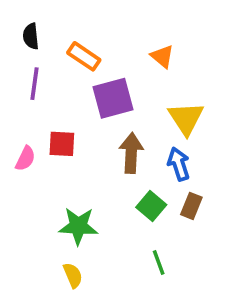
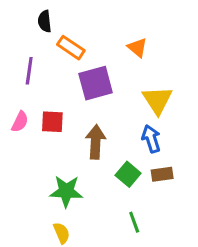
black semicircle: (31, 36) -> (45, 21), moved
brown arrow: (131, 153) -> (96, 142), moved
pink semicircle: (25, 159) -> (20, 122), moved
brown rectangle: (191, 206) -> (162, 174), turned 60

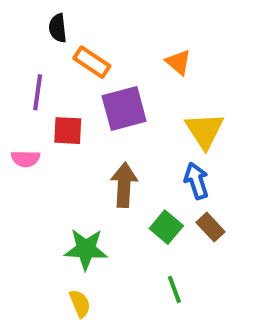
pink semicircle: (20, 122) -> (26, 159), turned 65
red square: (52, 122) -> (68, 131), moved
brown rectangle: (162, 174) -> (211, 227), turned 55

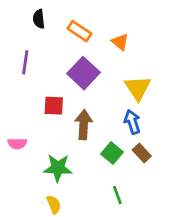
orange rectangle: (92, 62) -> (79, 31), moved
purple square: (124, 108) -> (84, 73), turned -32
red square: (68, 131) -> (54, 106), moved
pink semicircle: (26, 159) -> (17, 144), moved

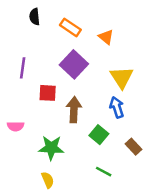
purple line: (25, 62) -> (23, 68), moved
brown rectangle: (142, 153) -> (133, 147), moved
green line: (117, 195) -> (104, 172), turned -42

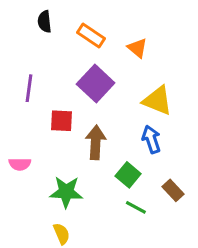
yellow triangle: (122, 77) -> (158, 101), turned -35
green line: (104, 172) -> (136, 207), moved

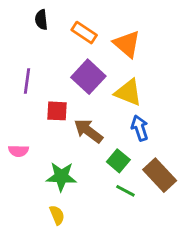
orange triangle: (137, 48) -> (127, 44), size x1.5
yellow triangle: (158, 101) -> (128, 92), moved
brown arrow: (96, 142) -> (88, 131), turned -56
brown rectangle: (173, 190) -> (160, 175), size x1.6

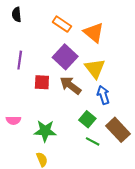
black semicircle: (41, 20) -> (17, 15), moved
yellow triangle: (128, 92) -> (95, 68), turned 30
brown arrow: (88, 131) -> (70, 85), moved
pink semicircle: (18, 151) -> (13, 120), moved

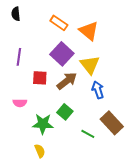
brown arrow: (70, 85) -> (67, 81), turned 105
green square: (87, 119) -> (65, 112), moved
pink semicircle: (13, 120) -> (20, 103), moved

